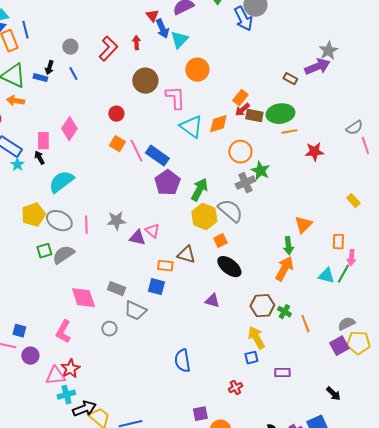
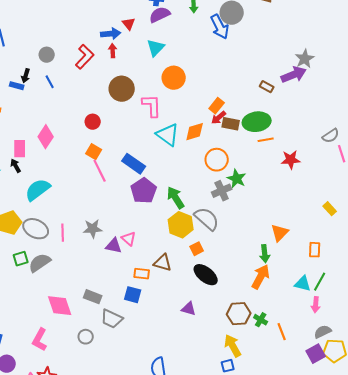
blue arrow: (162, 29) -> (111, 34), moved, turned -72
pink line: (136, 151) -> (100, 171), moved
green arrow: (199, 190) -> (176, 198), turned -60
pink arrow: (351, 258) -> (316, 305), moved

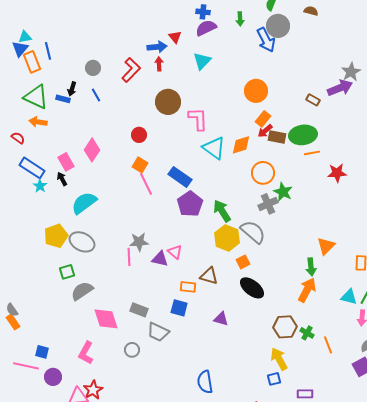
orange circle: (174, 78) -> (256, 91), moved
pink rectangle: (20, 149) -> (66, 162), turned -30
pink line: (63, 233) -> (129, 257), moved
gray semicircle: (40, 263) -> (82, 291), moved
purple triangle: (189, 309) -> (221, 319), moved

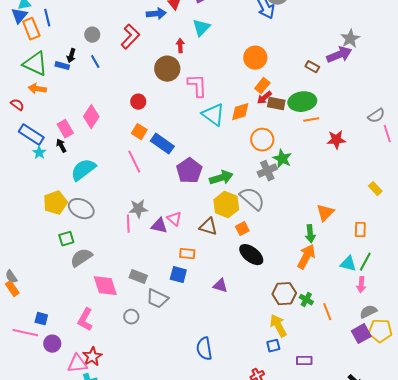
red arrow: (159, 64) -> (180, 46), moved
blue rectangle: (180, 177) -> (162, 144), moved
pink line: (146, 184) -> (134, 162), moved
green arrow: (222, 211) -> (221, 178), turned 105
brown triangle: (209, 276) -> (208, 227), moved

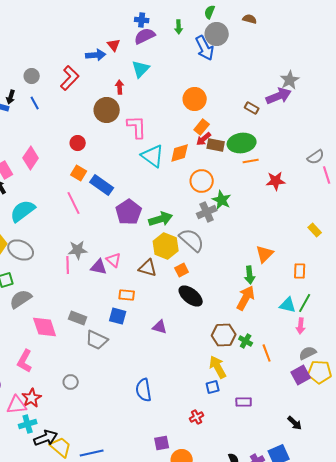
gray circle: (131, 317) -> (71, 382), moved

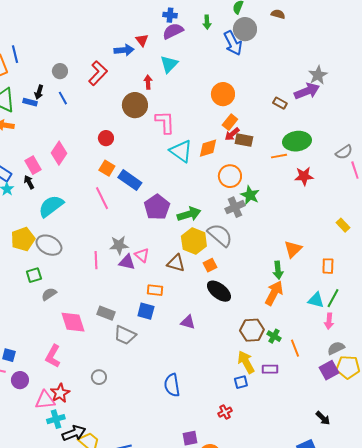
green ellipse: (242, 143) -> (297, 141), moved
gray star: (78, 250) -> (119, 245), moved
gray semicircle: (21, 299) -> (49, 294), size x0.7
purple rectangle: (244, 402) -> (270, 369), moved

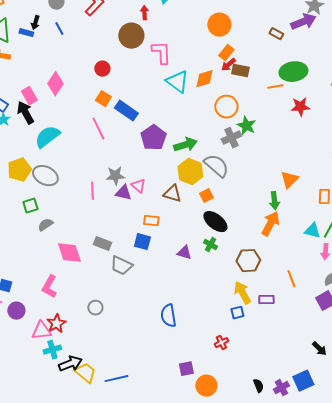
black arrow: (29, 182) -> (25, 113), size x1.6
green cross: (274, 336) -> (210, 245), moved

